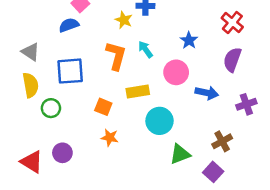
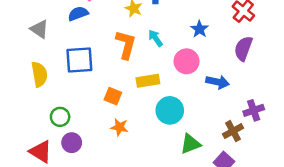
gray triangle: (30, 52) -> (39, 29), moved
purple cross: (246, 104) -> (254, 110), moved
green circle: (51, 108) -> (60, 117), moved

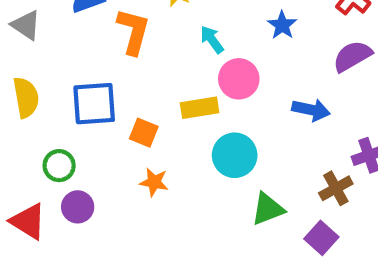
orange L-shape: (126, 45) -> (133, 31), moved
purple semicircle: (243, 48) -> (352, 56), turned 40
blue square: (79, 60) -> (94, 104), moved
pink circle: (187, 61) -> (239, 79), moved

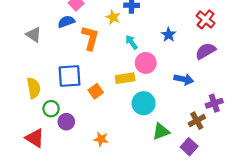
yellow semicircle: (26, 97) -> (34, 88), moved
orange square: (144, 133) -> (96, 91), turned 32
orange star: (154, 182) -> (101, 139), moved
purple circle: (78, 207) -> (66, 122), moved

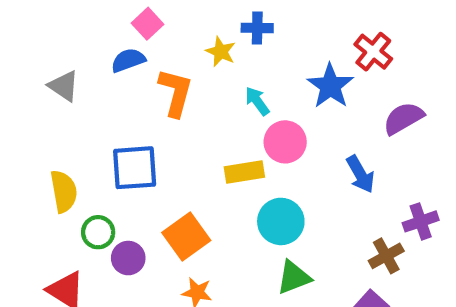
red cross: (206, 19) -> (373, 52), moved
blue star: (169, 35) -> (330, 86), size x1.5
blue arrow: (184, 79) -> (360, 174), turned 48
orange square: (96, 91) -> (186, 237), moved, size x1.5
green triangle: (161, 131) -> (294, 277), moved

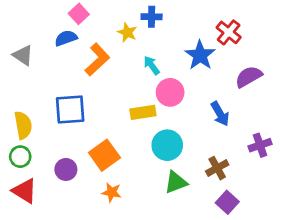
orange L-shape: (175, 92) -> (97, 60), turned 32
green circle: (98, 232) -> (20, 157), moved
brown cross: (386, 256) -> (217, 168), moved

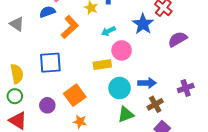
cyan arrow: (152, 65) -> (108, 31), turned -80
blue arrow: (220, 114) -> (147, 83), moved, turned -60

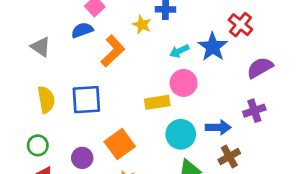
cyan arrow: (108, 31) -> (179, 51), moved
yellow semicircle: (17, 74) -> (46, 100), moved
purple cross: (186, 88) -> (254, 111), moved

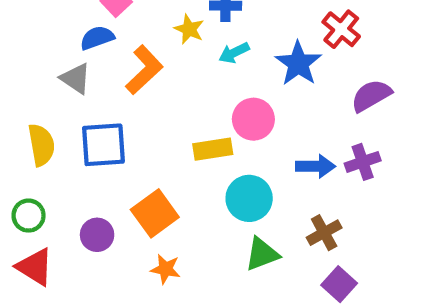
gray triangle: (41, 47) -> (76, 78), moved
cyan arrow: (179, 51) -> (234, 53), moved
blue arrow: (218, 127) -> (315, 166), moved

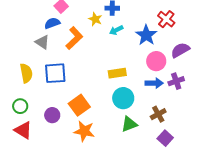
pink circle: (253, 119) -> (156, 61), moved
yellow rectangle: (213, 149) -> (117, 73), moved
orange star: (166, 269) -> (84, 131), size x1.5

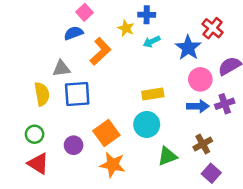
gray triangle: (42, 42) -> (61, 68), moved, turned -42
cyan circle: (123, 98) -> (147, 124), moved

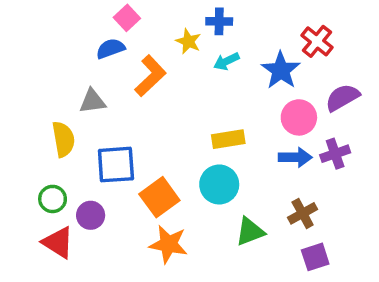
blue square: (77, 94) -> (116, 165), moved
purple circle: (74, 145) -> (91, 215), moved
purple square: (211, 173) -> (315, 257), turned 30

